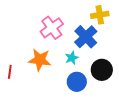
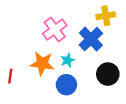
cyan star: (72, 58) -> (68, 60), moved
blue circle: (77, 82) -> (66, 85), moved

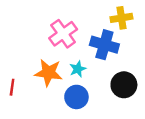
blue cross: (91, 39) -> (104, 45), turned -30

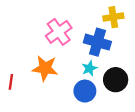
cyan star: (78, 69) -> (89, 68), moved
blue circle: (76, 97) -> (85, 91), moved

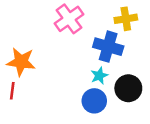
pink cross: (59, 32) -> (69, 19), moved
orange star: (45, 68) -> (21, 62), moved

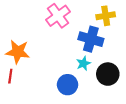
blue circle: (94, 101) -> (68, 85), moved

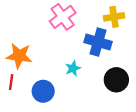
cyan star: (83, 63) -> (73, 68), moved
blue circle: (68, 85) -> (43, 91), moved

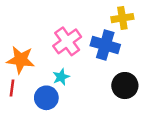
pink cross: (63, 17) -> (67, 41), moved
cyan star: (73, 68) -> (61, 77), moved

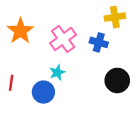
blue cross: (105, 45) -> (99, 42), size x0.7
orange star: (21, 60) -> (20, 31), moved, turned 30

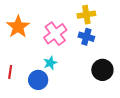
yellow cross: (115, 17) -> (86, 15), moved

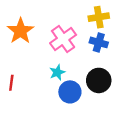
black circle: (102, 70) -> (99, 80), moved
blue circle: (38, 80) -> (70, 92), moved

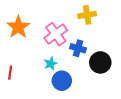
blue cross: (99, 42) -> (78, 48), moved
black circle: (99, 80) -> (100, 62), moved

